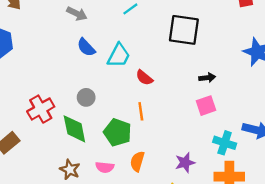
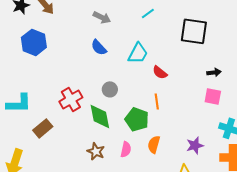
blue semicircle: (86, 47) -> (99, 47), moved
pink square: (206, 106) -> (213, 96), turned 30
pink semicircle: (105, 167) -> (126, 149), turned -84

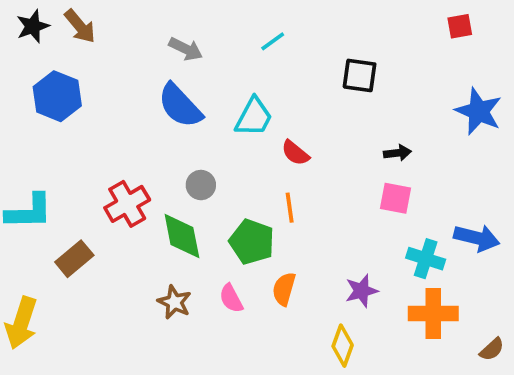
black square: (194, 31) -> (360, 75), size x0.7
blue semicircle: (99, 47) -> (180, 106), size x1.5
pink semicircle: (126, 149) -> (231, 298), turned 140

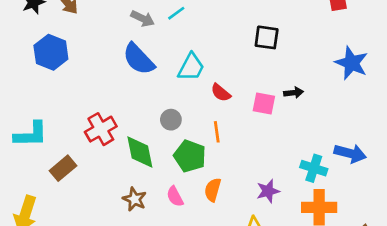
cyan line: (273, 41) -> (176, 13), moved
gray circle: (201, 185) -> (171, 120), moved
pink square: (395, 198) -> (264, 103), moved

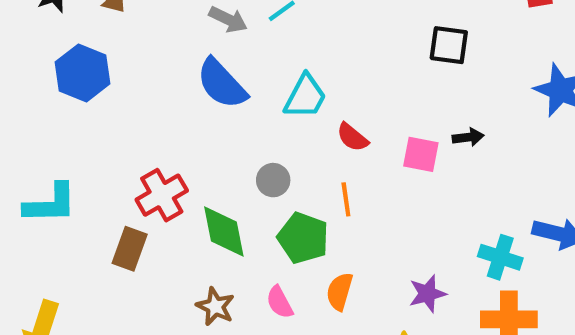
black square: (267, 37) -> (449, 45), moved
brown rectangle: (63, 168) -> (130, 249), moved, turned -30

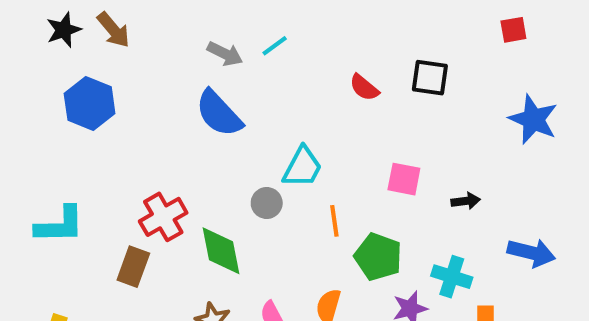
cyan trapezoid: (305, 97) -> (303, 167), moved
red semicircle: (352, 137) -> (364, 88), moved
black arrow: (468, 137) -> (466, 201), moved
green pentagon: (303, 238) -> (378, 257), moved
cyan cross: (500, 257) -> (452, 277), moved

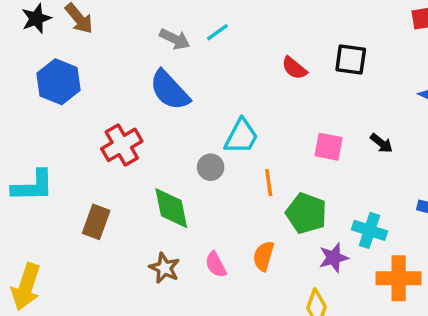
black arrow: (466, 201) -> (381, 143), moved, turned 45
red cross: (163, 217) -> (122, 145), moved

